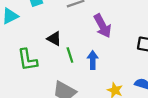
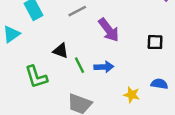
blue arrow: (93, 60) -> (104, 67), turned 96

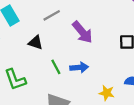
black triangle: (61, 51) -> (35, 42), moved

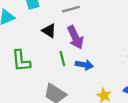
purple arrow: (82, 32) -> (75, 37), moved

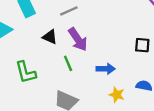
blue arrow: (84, 65) -> (106, 69), moved

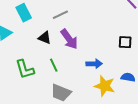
green line: (68, 63) -> (54, 65), moved
yellow star: (117, 95) -> (105, 86), size x1.5

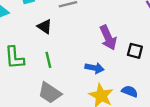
purple arrow: (69, 39) -> (108, 38), moved

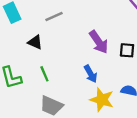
blue arrow: (94, 68) -> (91, 74), turned 60

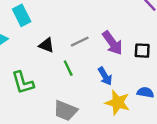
gray line: (54, 17) -> (80, 42), moved
green line: (44, 74) -> (68, 68), moved

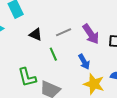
green L-shape: (23, 83) -> (27, 77), moved

